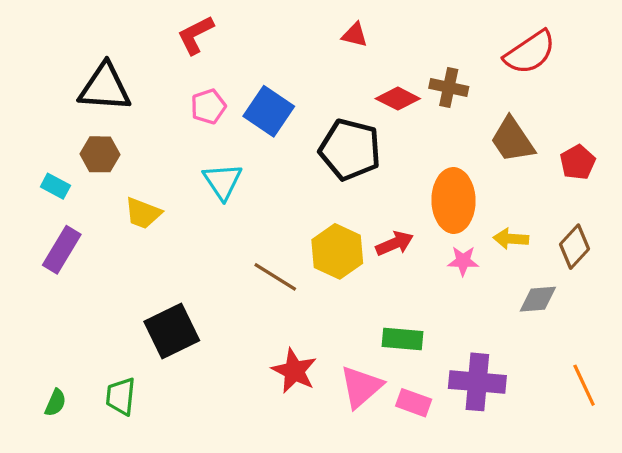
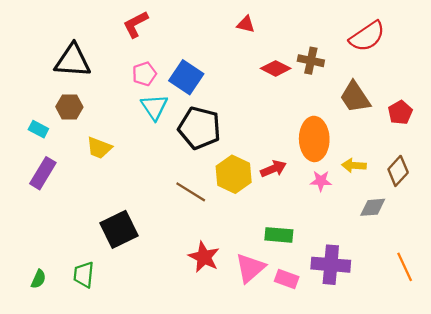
black pentagon: (350, 150) -> (200, 128), moved
cyan triangle: (223, 181) -> (154, 107), moved

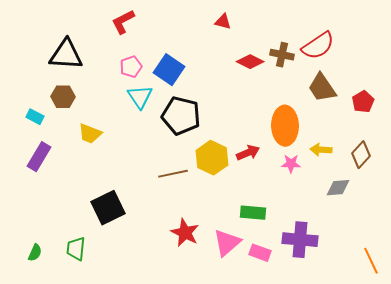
red semicircle: (367, 36) -> (318, 46), moved
brown line: (191, 192) -> (173, 174), turned -44
orange line: (405, 267) -> (371, 261), moved

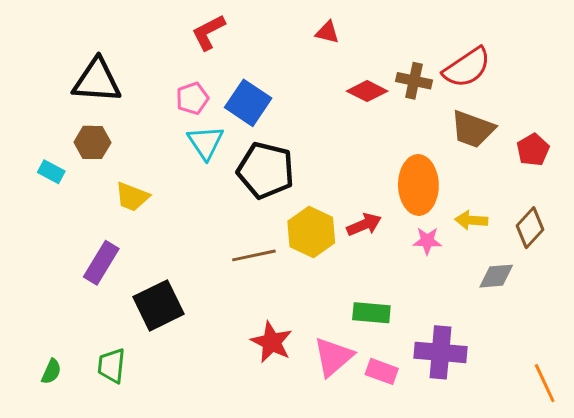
red L-shape: (123, 22) -> (208, 32), moved
brown trapezoid: (322, 88) -> (473, 129), turned -36
purple rectangle: (39, 157) -> (101, 263), moved

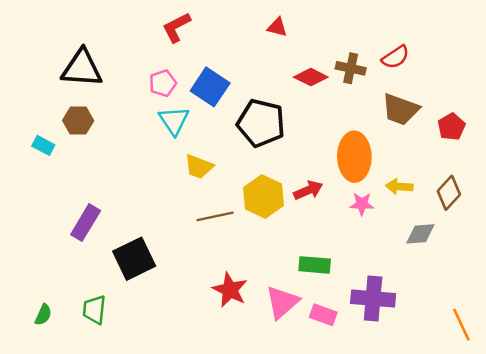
red semicircle: (467, 68) -> (395, 57), size x0.7
black pentagon: (266, 170) -> (261, 123), moved
yellow trapezoid: (132, 197) -> (199, 167), moved

